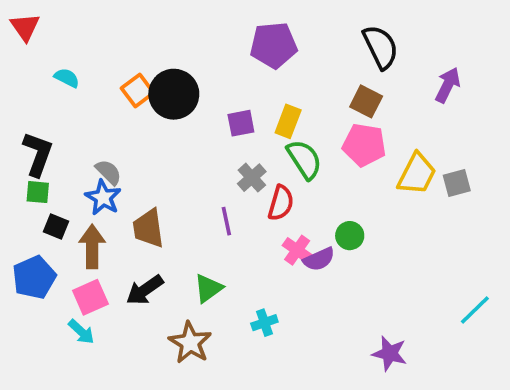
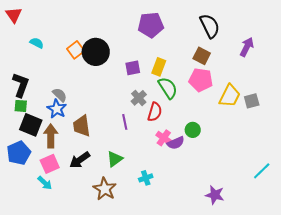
black square: (56, 227) -> (31, 125), size x1.6

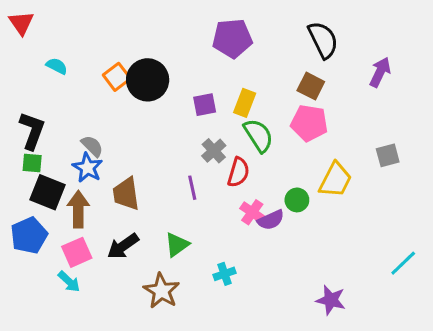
yellow trapezoid: (230, 96) -> (335, 180), moved

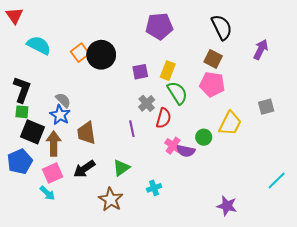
cyan semicircle: (57, 66) -> (39, 45), size x1.6
purple semicircle: (271, 220) -> (186, 151), turned 36

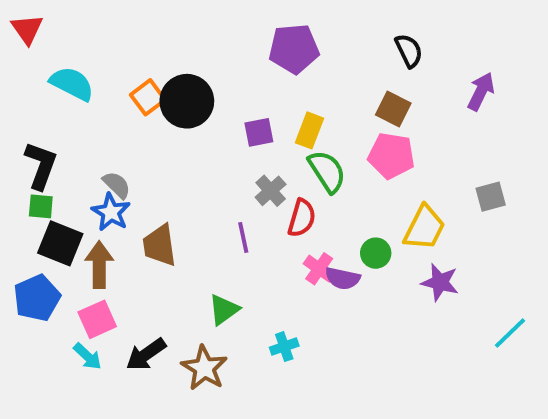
black semicircle: (222, 27) -> (409, 51), size x0.7
black arrow: (84, 169) -> (146, 354), moved
purple star: (227, 206) -> (440, 282), moved

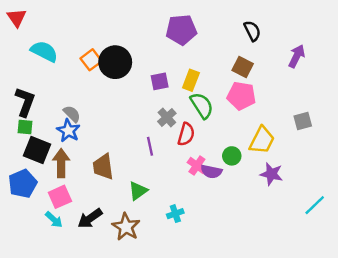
brown trapezoid: (160, 245) -> (103, 167), moved

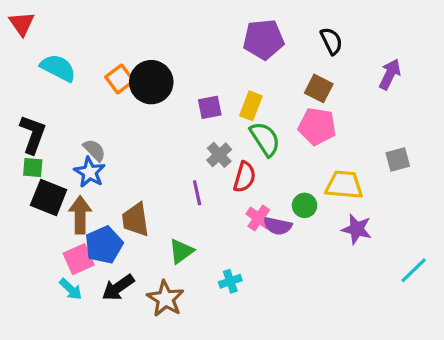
purple pentagon: (181, 30) -> (263, 39), moved
yellow trapezoid: (262, 140) -> (344, 185), turned -112
blue pentagon: (23, 184) -> (104, 245), moved

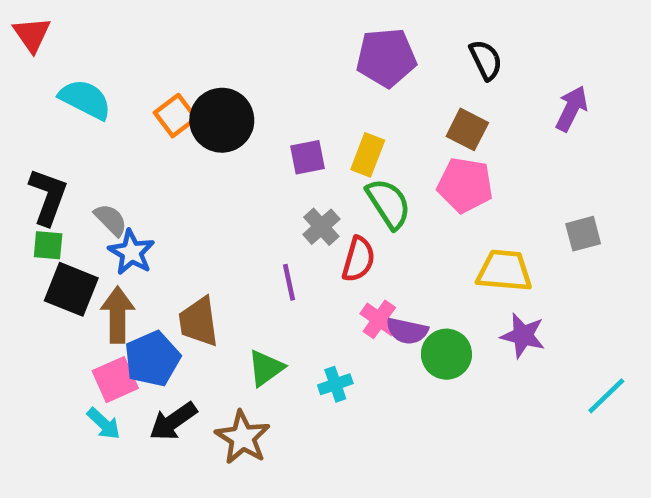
gray semicircle: (94, 150) -> (111, 220), moved
green circle: (305, 205) -> (446, 354), moved, size x1.4
cyan cross: (230, 281) -> (335, 384), moved

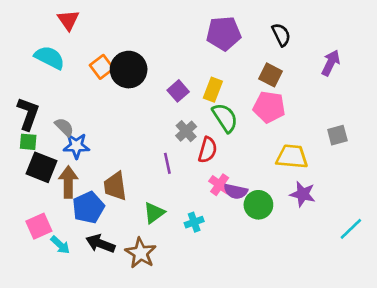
red triangle: (32, 34) -> (68, 20), moved
purple square: (308, 157) -> (178, 91), turned -30
blue star: (131, 252) -> (76, 146), turned -30
pink square: (115, 380) -> (39, 226), moved
black arrow: (173, 421) -> (100, 244), turned 56

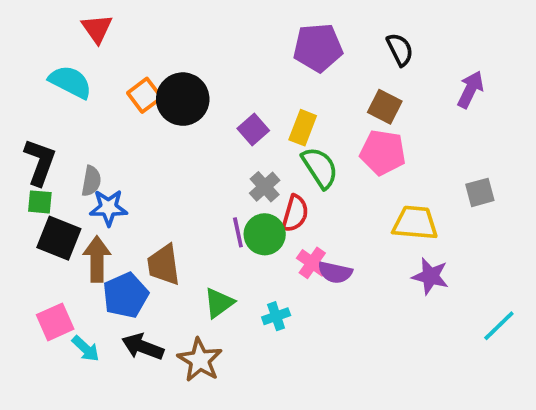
gray semicircle: (64, 127) -> (91, 181), turned 55
green circle: (258, 205) -> (265, 234), moved

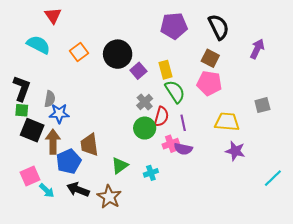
black semicircle: (400, 50) -> (219, 27), size x1.4
black circle: (183, 99) -> (118, 54), moved
yellow rectangle: (303, 128) -> (165, 70), turned -36
purple line: (238, 232) -> (183, 123), moved
pink cross: (312, 263) -> (171, 144), turned 35

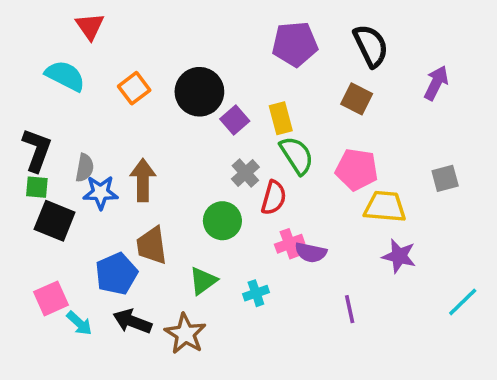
pink pentagon: (209, 83) -> (357, 169), moved
purple line: (183, 123) -> (350, 309), moved
green circle: (145, 128) -> (222, 221), moved
brown arrow: (53, 142) -> (143, 180), moved

